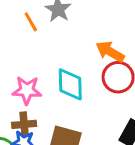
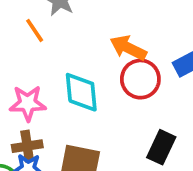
orange line: (31, 22) -> (35, 30), moved

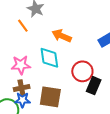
orange arrow: (128, 48) -> (62, 36), moved
red circle: (140, 79) -> (82, 71), moved

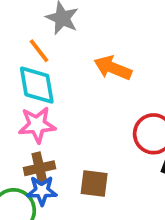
cyan diamond: (49, 58) -> (37, 85), moved
brown square: (50, 97) -> (94, 183), size x0.7

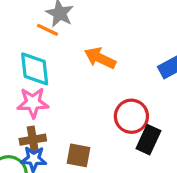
orange line: (39, 51) -> (47, 30), moved, turned -30

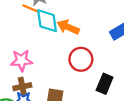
cyan diamond: (35, 69) -> (47, 21), moved
red circle: (131, 116) -> (81, 59), moved

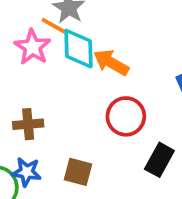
pink star: (21, 60) -> (33, 47), moved, turned 30
brown cross: (22, 87) -> (28, 124), moved

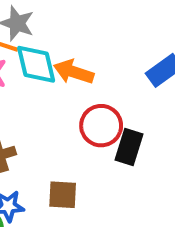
black rectangle: (159, 160) -> (129, 147), moved

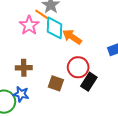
brown square: (63, 195) -> (56, 83), moved

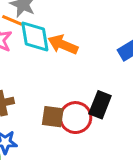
red circle: (78, 67) -> (76, 118), moved

